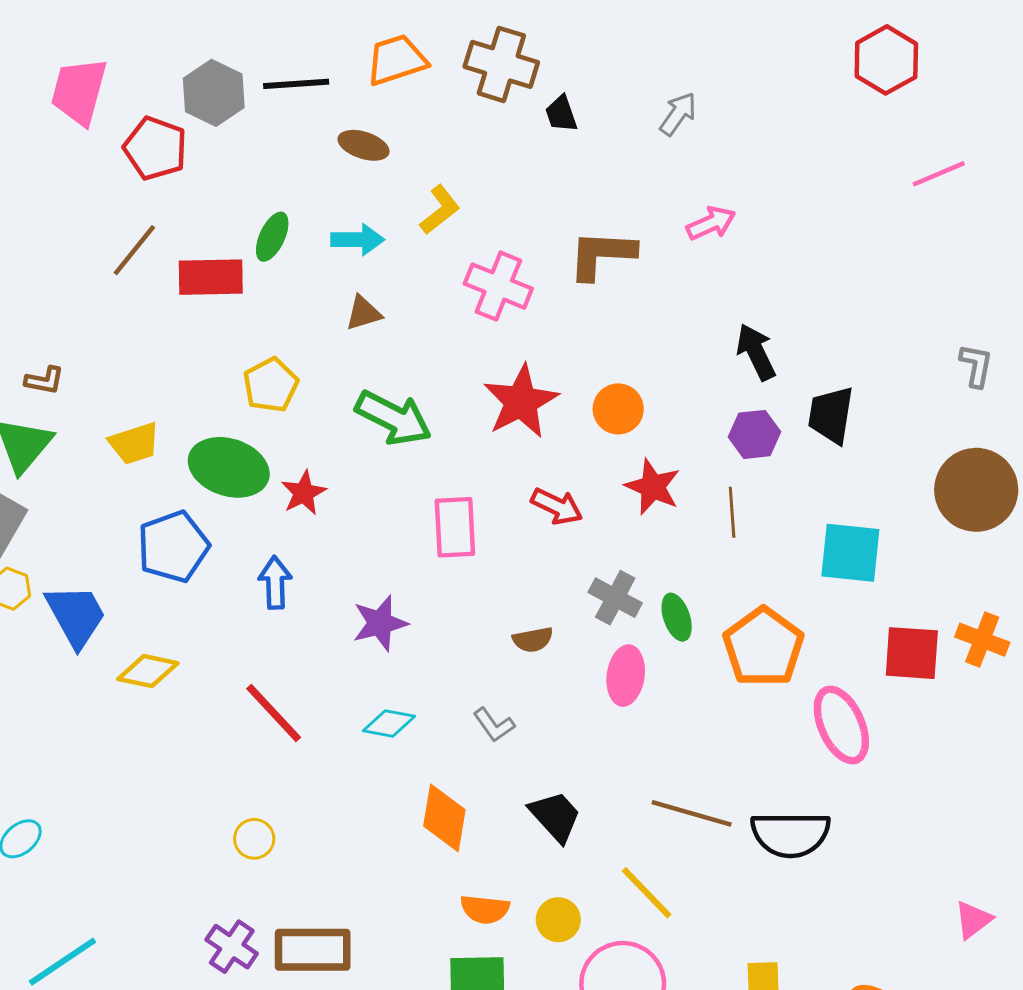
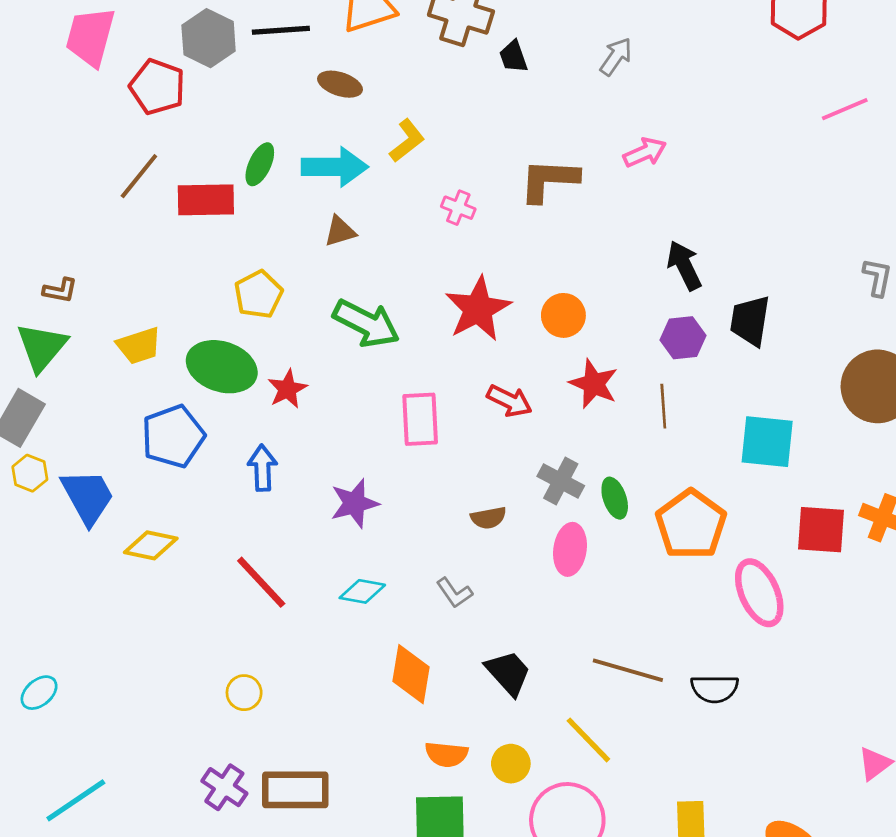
cyan arrow: (358, 240) -> (335, 167), size x1.4
pink cross: (498, 286) -> (458, 208), size x0.6
black semicircle: (790, 834) -> (715, 689), size x0.7

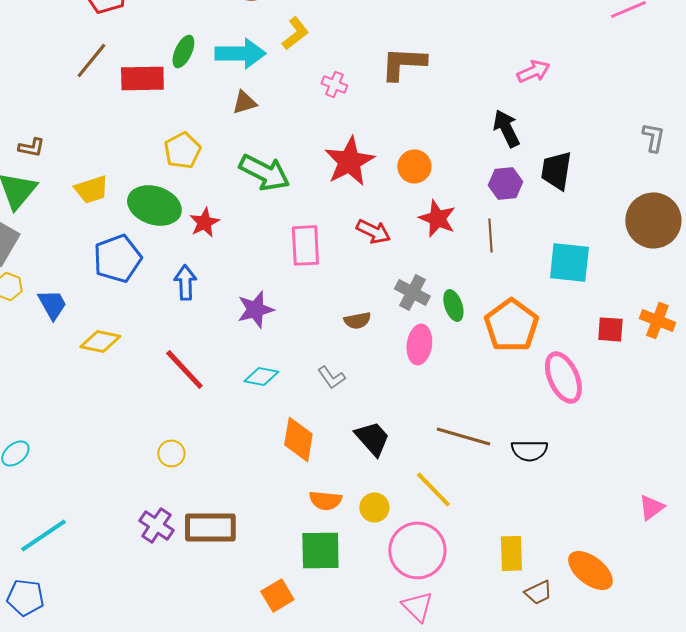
pink arrow: (645, 152) -> (533, 71), moved
blue trapezoid: (88, 497) -> (52, 304), size x0.7
red square: (821, 530) -> (610, 329), size x0.7

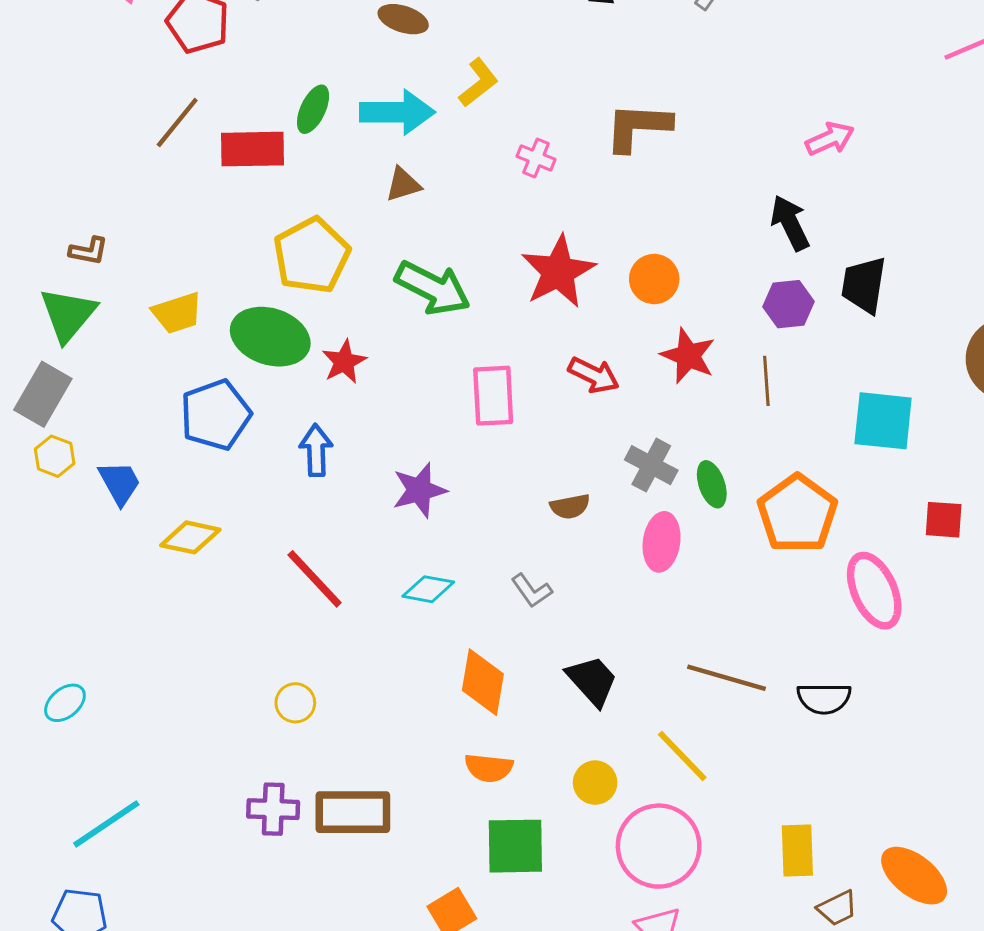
yellow pentagon: (182, 150) -> (312, 255), size x1.4
orange semicircle: (325, 500) -> (489, 768), moved
purple cross: (156, 525) -> (273, 809), turned -32

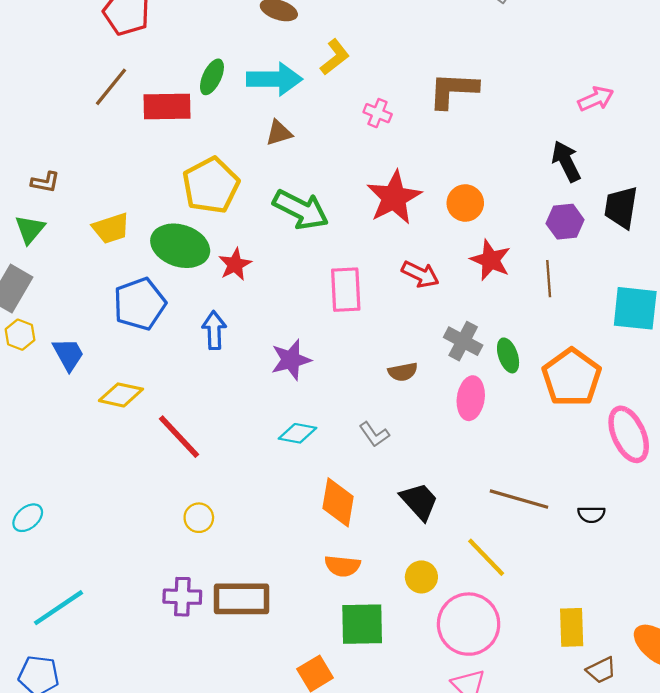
green triangle: (68, 314) -> (30, 229), size x0.7
red line: (315, 579) -> (179, 437), moved
black semicircle: (824, 698) -> (591, 514), size x0.7

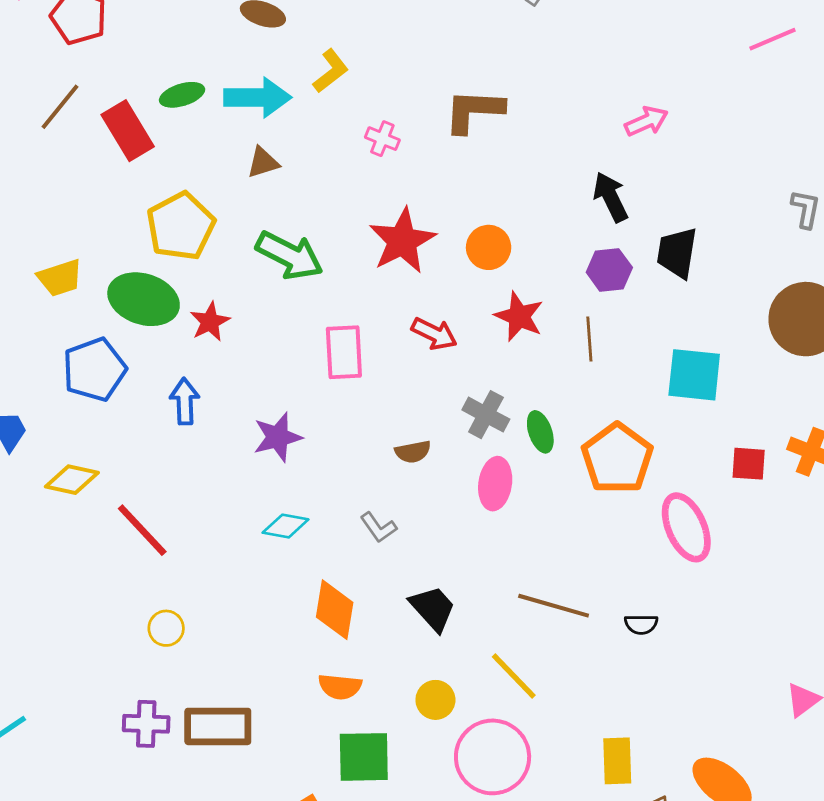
green ellipse: (212, 77) -> (182, 95), turned 48
red rectangle: (167, 106) -> (128, 131), turned 60

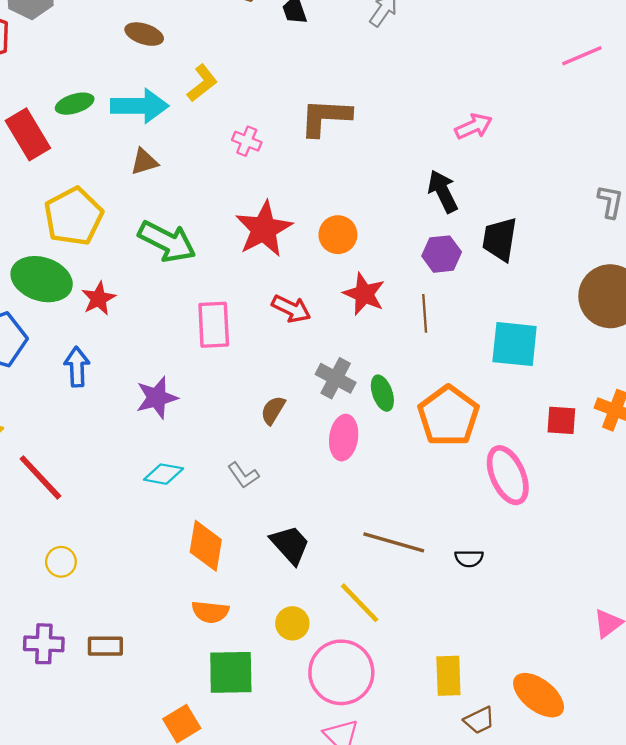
brown semicircle: (413, 452) -> (273, 410), turned 132
brown rectangle: (218, 726) -> (105, 646), size x0.6

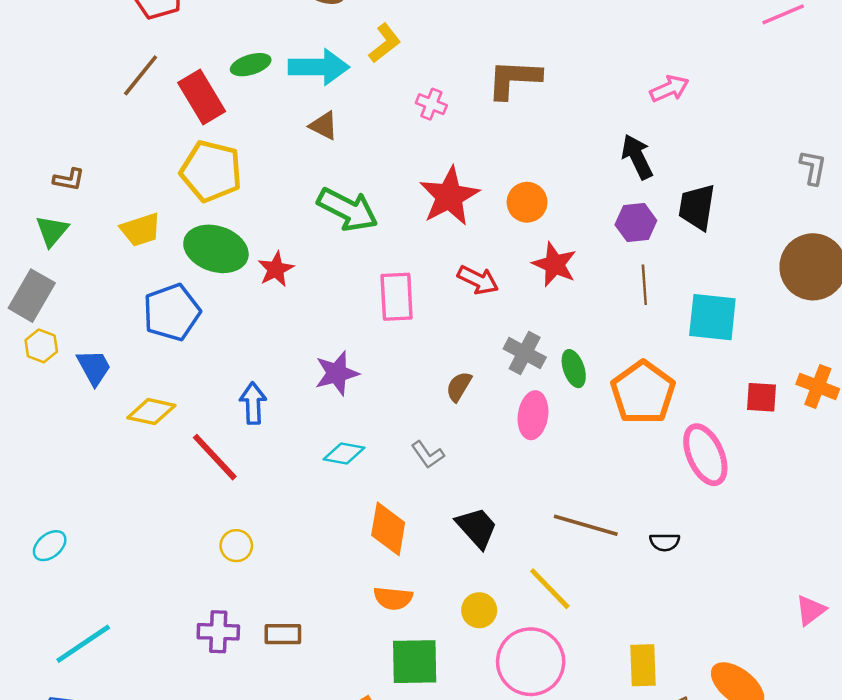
brown triangle: (144, 162) -> (324, 126), turned 44
yellow pentagon: (73, 216) -> (211, 171), moved, turned -30
brown line: (425, 313) -> (644, 285), moved
blue arrow: (77, 367) -> (253, 403), moved

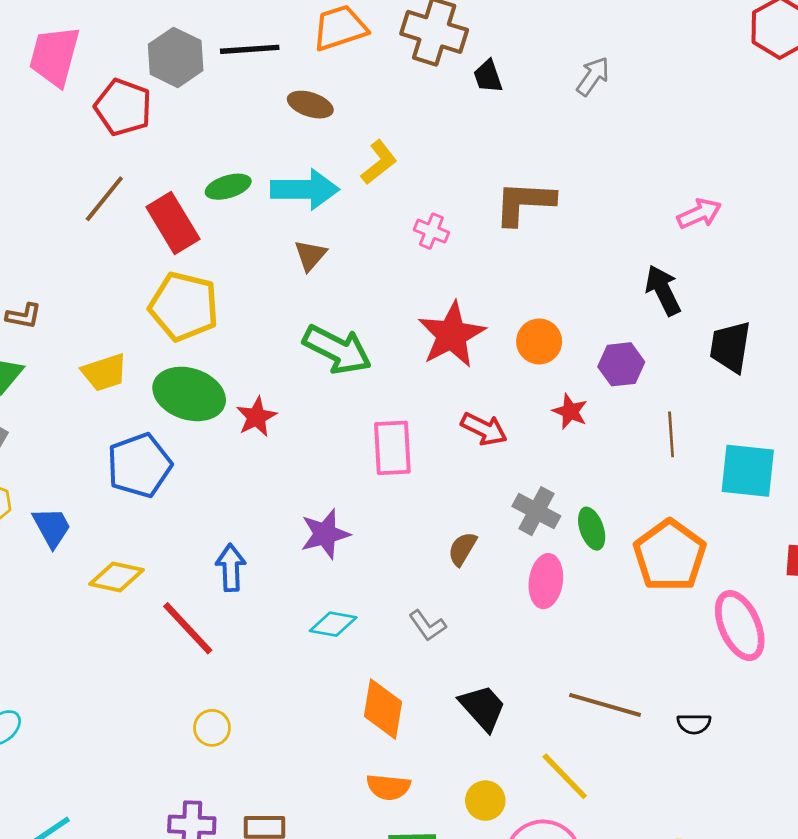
brown triangle: (324, 126) -> (310, 255), turned 44
purple hexagon: (636, 223) -> (621, 364), moved
red star: (555, 264) -> (570, 411), size x0.7

